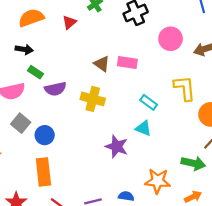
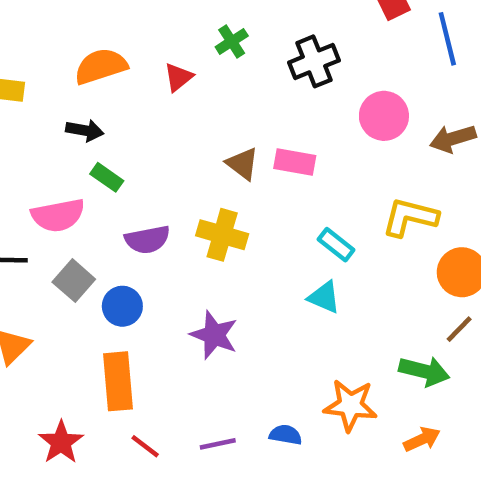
yellow L-shape: (185, 88) -> (410, 217), turned -72
purple semicircle: (55, 89) -> (147, 240), moved
purple star: (117, 147) -> (214, 335), moved

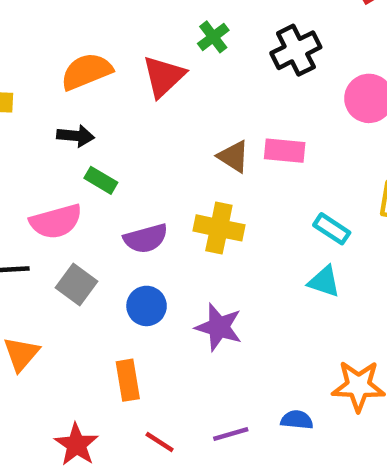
red triangle: (178, 77) -> (164, 76), size x1.5
blue circle: (122, 306) -> (147, 306), moved
orange rectangle: (118, 381) -> (128, 380), size x0.7

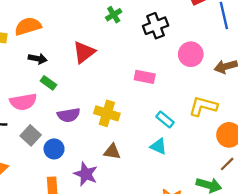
orange semicircle: (86, 71) -> (28, 26), moved
red triangle: (164, 76) -> (84, 52), moved
brown triangle: (233, 156) -> (112, 152), moved, turned -30
blue circle: (147, 306) -> (54, 149), moved
purple star: (219, 327) -> (86, 174), moved

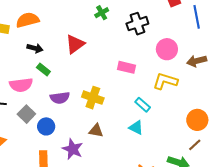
yellow L-shape: (203, 106) -> (165, 81), moved

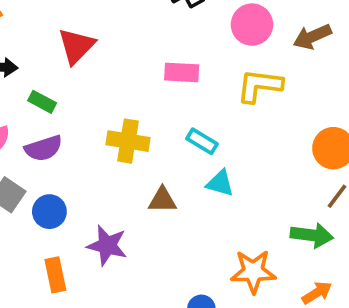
green rectangle: (43, 69) -> (42, 102), moved
purple semicircle: (60, 98) -> (44, 148), moved
cyan rectangle: (143, 105) -> (202, 141), moved
brown triangle: (96, 131) -> (162, 200), moved

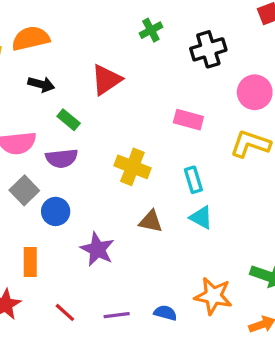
cyan rectangle: (202, 141) -> (193, 180), turned 30
orange rectangle: (55, 275) -> (30, 262), moved

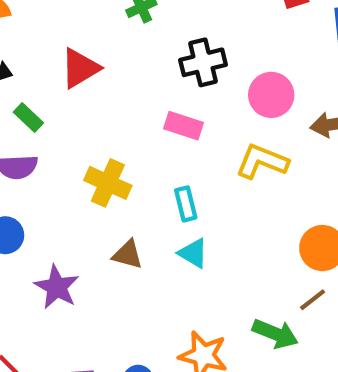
black cross: (208, 49) -> (203, 62), moved

